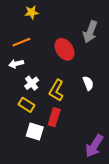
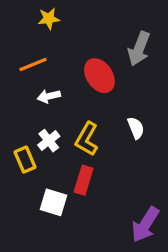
white arrow: (16, 64) -> (49, 96), moved
white cross: (32, 83) -> (49, 141), moved
yellow rectangle: (26, 105) -> (25, 160), moved, turned 35

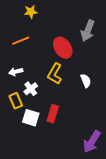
white arrow: (49, 96) -> (16, 72), moved
yellow L-shape: (87, 139) -> (55, 74), moved
white square: (53, 202) -> (31, 118), moved

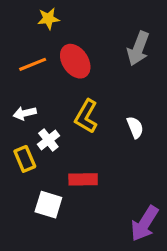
red ellipse: (63, 48) -> (75, 61), moved
red rectangle: (53, 114) -> (83, 179), turned 72
white square: (31, 118) -> (48, 205), moved

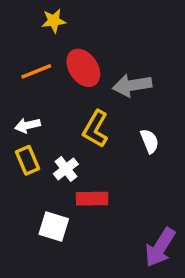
gray arrow: (138, 49) -> (132, 85), moved, turned 60
white cross: (48, 140) -> (66, 169), moved
yellow rectangle: (25, 159) -> (28, 160), moved

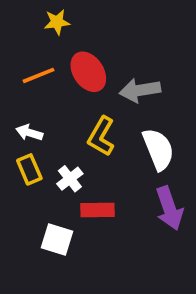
white arrow: (28, 125) -> (29, 133), turned 30
white semicircle: (150, 141) -> (158, 149), size x1.6
purple arrow: (160, 247) -> (169, 208), moved, turned -51

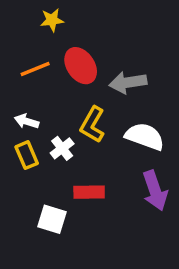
white semicircle: (158, 149) -> (145, 137), turned -48
white cross: (70, 179) -> (62, 148), moved

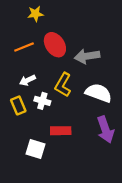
white arrow: (27, 121) -> (27, 80), moved, turned -42
white cross: (62, 148) -> (42, 101), turned -35

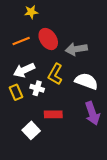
white arrow: (27, 80) -> (24, 70), size x1.5
white square: (35, 149) -> (31, 130), turned 30

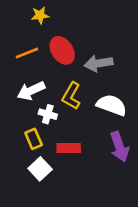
yellow rectangle: (16, 92) -> (34, 139), moved

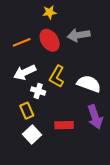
yellow star: (40, 15) -> (50, 12), moved
gray arrow: (99, 63) -> (79, 35), moved
red rectangle: (69, 148) -> (64, 125), moved

